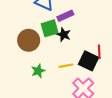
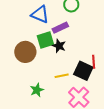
green star: (38, 71) -> (37, 90), moved

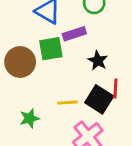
black star: (59, 46) -> (98, 61), moved

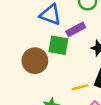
green square: (51, 49) -> (58, 45), turned 30

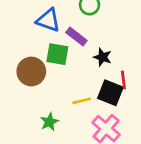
purple rectangle: (76, 29) -> (76, 36), turned 66

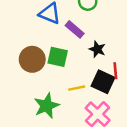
green square: (57, 54) -> (58, 57), moved
green star: (49, 122) -> (47, 106), size x1.5

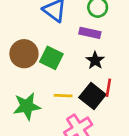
purple rectangle: (75, 29) -> (90, 33), moved, turned -42

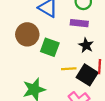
brown circle: (24, 54) -> (27, 34), moved
yellow line: (63, 96) -> (69, 69), moved

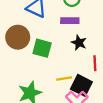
yellow line: (69, 69) -> (64, 79), moved
black square: (87, 75) -> (81, 85), moved

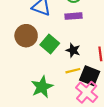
black star: (79, 43) -> (73, 50), moved
green square: (42, 48) -> (50, 44), turned 30

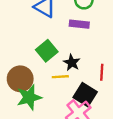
brown circle: (26, 36) -> (20, 79), moved
yellow line: (73, 71) -> (60, 77), moved

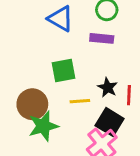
green square: (47, 51) -> (63, 70), turned 30
black star: (72, 63) -> (108, 87), moved

